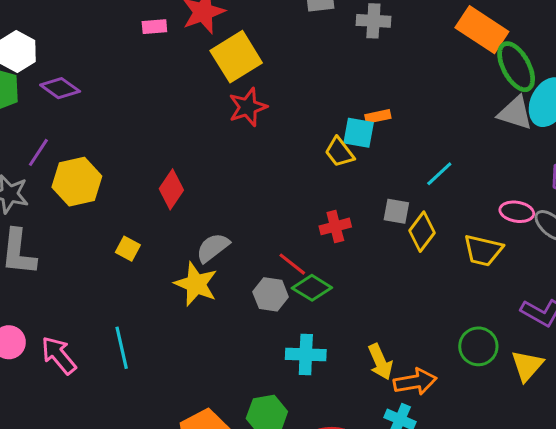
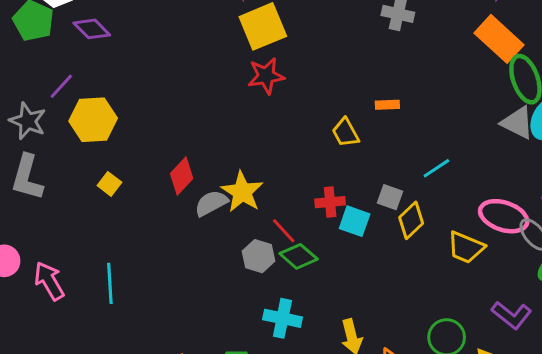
cyan square: (359, 133) -> (355, 221), moved
red diamond: (171, 189) -> (182, 176), moved
pink ellipse: (517, 212) -> (504, 216), size x1.5
yellow square: (128, 249) -> (109, 184), moved
yellow star: (196, 284) -> (242, 192), moved

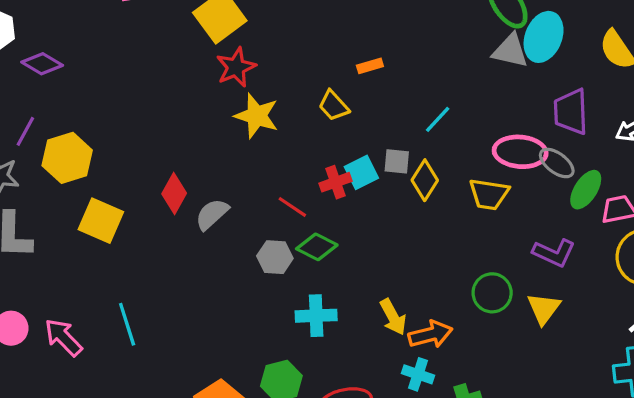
yellow square: (109, 184) -> (101, 221), size x1.8
yellow star: (242, 192) -> (257, 116), moved
cyan square: (355, 221) -> (361, 172), moved, turned -32
red line: (284, 231) -> (292, 207), moved

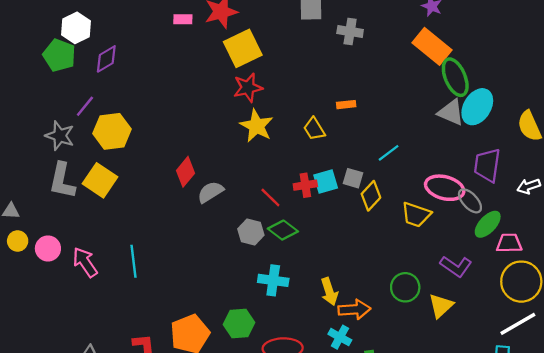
purple diamond: (42, 64) -> (106, 59), turned -72
yellow square: (101, 221) -> (100, 180), moved

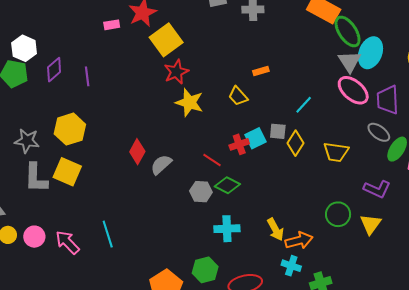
purple line: (85, 106) -> (87, 76), moved, turned -36
gray triangle: (451, 112) -> (349, 62), turned 45
pink ellipse: (445, 188) -> (353, 90), moved, turned 36

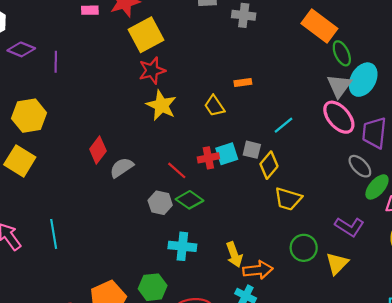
green ellipse: (348, 32) -> (342, 53), size x0.7
purple diamond: (54, 70) -> (21, 49), turned 55
yellow trapezoid: (336, 152) -> (288, 199), moved

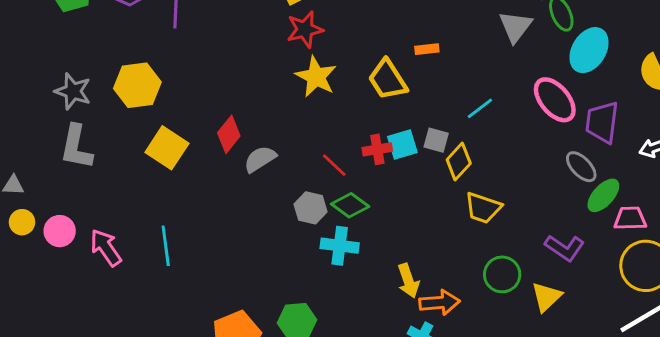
gray triangle: (339, 86) -> (515, 27), moved
yellow trapezoid: (214, 106) -> (388, 80), size x1.4
yellow square: (20, 161) -> (167, 148), moved
cyan cross: (182, 246) -> (340, 246), moved

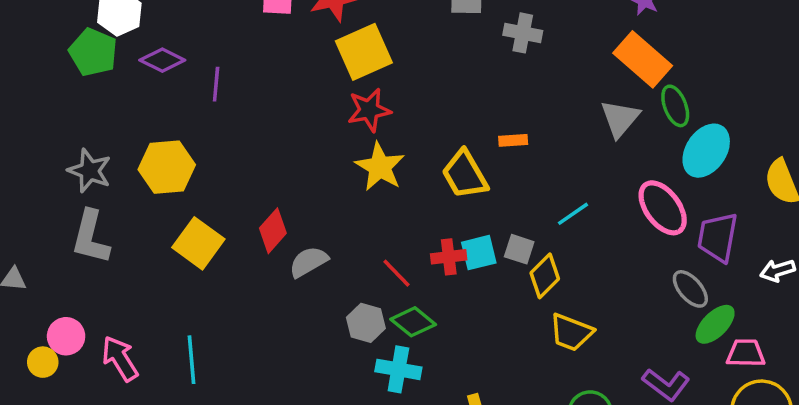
yellow circle: (22, 222) -> (43, 362), moved

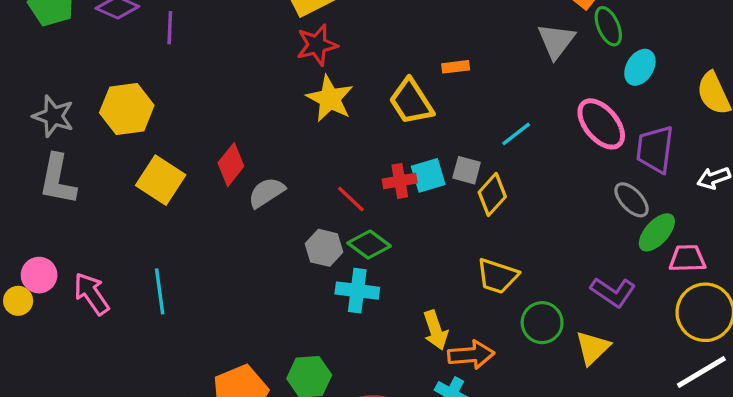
cyan ellipse: (706, 151) -> (640, 67), size x0.7
yellow trapezoid: (571, 332) -> (497, 276), moved

